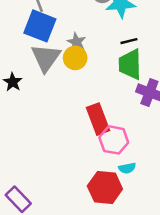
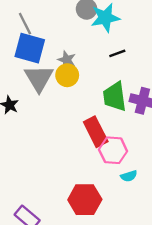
green trapezoid: (130, 64) -> (115, 97), moved
red hexagon: (105, 188) -> (85, 200), moved

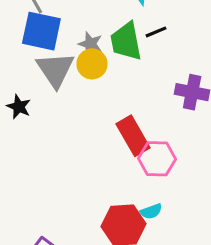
green trapezoid: (115, 97) -> (126, 41), moved
cyan semicircle: (129, 176) -> (151, 211), moved

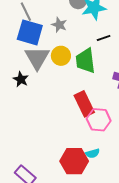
green trapezoid: (126, 41) -> (85, 61), moved
gray star: (90, 44) -> (59, 25), moved
black star: (19, 107) -> (21, 79), moved

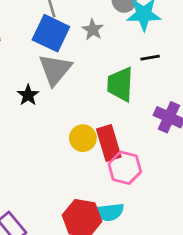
yellow circle: (61, 56) -> (83, 138), moved
cyan semicircle: (93, 153) -> (109, 212), size x1.5

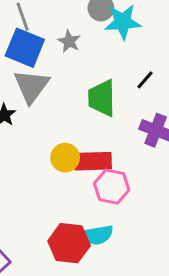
black line: (150, 58) -> (145, 80), moved, turned -36
red rectangle: (109, 143) -> (93, 161), turned -72

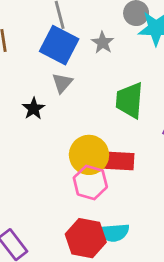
gray triangle: (31, 86) -> (62, 83), size x0.6
yellow circle: (65, 158) -> (89, 155), size x1.4
pink hexagon: (112, 187) -> (90, 182), moved

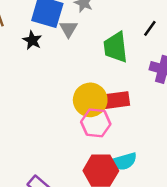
gray triangle: (62, 83) -> (68, 29), moved
black star: (34, 109) -> (32, 40), moved

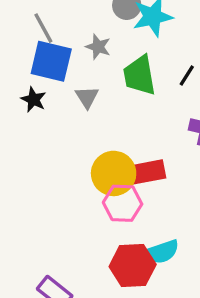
gray triangle: (68, 29) -> (87, 97), moved
green trapezoid: (116, 47) -> (139, 75), moved

